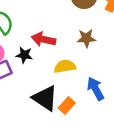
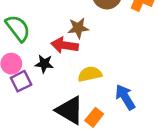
brown star: (86, 38) -> (78, 28), moved

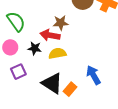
yellow semicircle: (90, 74) -> (57, 53), moved
purple square: (21, 81) -> (18, 72), moved

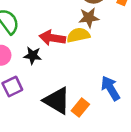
brown star: (61, 23) -> (89, 18), moved
yellow semicircle: (57, 53) -> (78, 35), moved

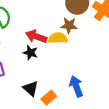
black star: (33, 56) -> (30, 53), moved
black triangle: (57, 101) -> (31, 88), size x0.7

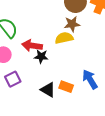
red arrow: (36, 37) -> (32, 46), moved
orange rectangle: (49, 98) -> (66, 87), moved, turned 72

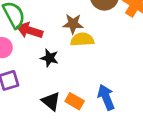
brown star: (72, 24) -> (73, 24), moved
red arrow: (32, 46) -> (30, 30), moved

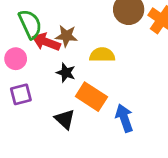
brown star: (73, 24) -> (66, 36), moved
orange rectangle: (75, 101) -> (91, 97), moved, size x1.5

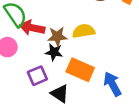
brown star: (66, 36) -> (57, 36), moved
purple square: (21, 94) -> (37, 76), moved

